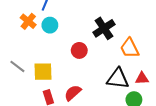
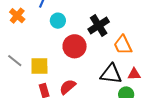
orange cross: (28, 21) -> (17, 16), moved
cyan circle: (50, 25) -> (58, 21), moved
red circle: (79, 50) -> (75, 46), size x1.5

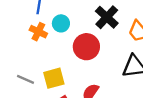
orange cross: (17, 16) -> (38, 32), moved

